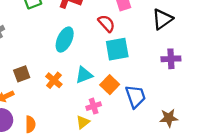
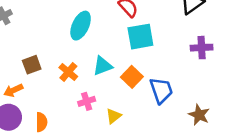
pink cross: (94, 106) -> (87, 101), moved
brown star: (169, 118) -> (199, 115), turned 30
yellow triangle: (83, 122) -> (114, 116), moved

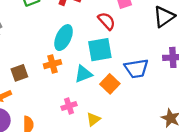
cyan square: (140, 37) -> (100, 50), moved
orange cross: (68, 72) -> (52, 64), moved, turned 35
blue trapezoid: (161, 90) -> (136, 68), moved, turned 100

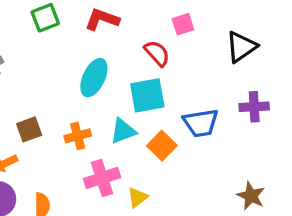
orange cross: (52, 64) -> (78, 136), moved
pink cross: (69, 106) -> (102, 178), size x1.5

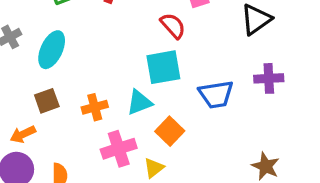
cyan ellipse: (94, 78) -> (52, 50), moved
orange square: (162, 146) -> (170, 131), moved

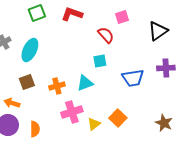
cyan square: (163, 67) -> (100, 61), size x0.6
orange square: (170, 131) -> (118, 118), moved
orange arrow: (23, 134) -> (12, 103), turned 42

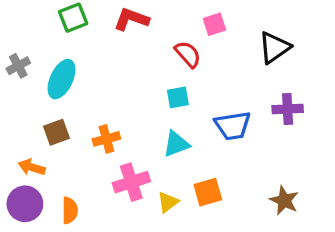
cyan triangle: (85, 83) -> (176, 144), moved
orange square: (118, 118) -> (208, 192), turned 30

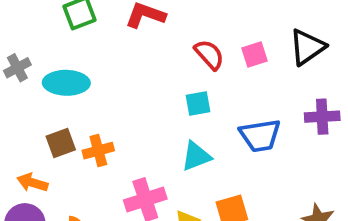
pink square: (214, 24) -> (254, 55), moved
cyan ellipse: (62, 79) -> (66, 83), turned 66
orange cross: (106, 139) -> (98, 151), moved

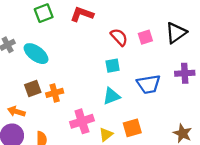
cyan ellipse: (66, 83) -> (36, 54), turned 35

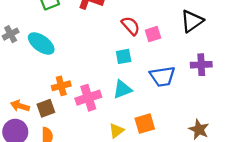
pink square: (145, 37) -> (153, 34), moved
brown square: (33, 89) -> (46, 108), moved
pink cross: (82, 121) -> (88, 98), moved

